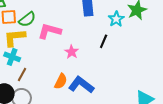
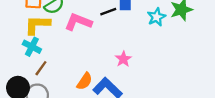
black line: (104, 41) -> (108, 12), moved, turned 40
pink star: (72, 52) -> (123, 59), moved

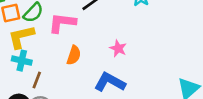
orange semicircle: (85, 81) -> (74, 55), moved

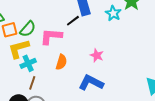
cyan cross: (22, 61) -> (28, 63), moved, turned -35

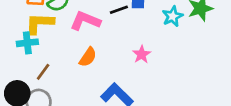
pink star: (97, 55) -> (142, 54), moved
cyan cross: (28, 63) -> (27, 43), moved

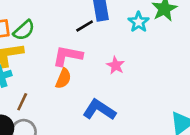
pink L-shape: (85, 21) -> (68, 56), moved

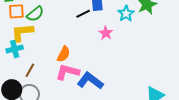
pink L-shape: (68, 56) -> (67, 72), moved
pink star: (116, 65) -> (106, 33), moved

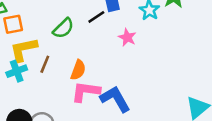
green semicircle: (35, 14) -> (63, 28), moved
brown line: (30, 70) -> (45, 64), moved
blue L-shape: (90, 81) -> (115, 99), turned 30

